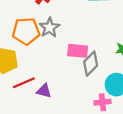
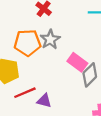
pink rectangle: (78, 51) -> (77, 62), turned 30

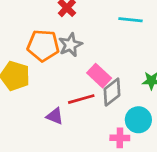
red line: (25, 93) -> (81, 99), moved

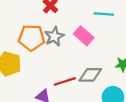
pink rectangle: (99, 76) -> (84, 36), moved
gray diamond: (112, 92) -> (90, 75), turned 40

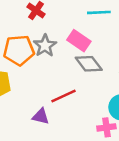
gray diamond: (90, 75) -> (89, 64), moved, turned 60

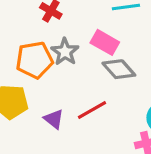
purple triangle: (41, 116) -> (54, 119), moved, turned 30

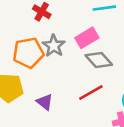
pink rectangle: (105, 42) -> (87, 38), turned -60
red line: (92, 110) -> (91, 92), moved

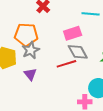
gray star: (54, 46) -> (31, 50), moved
red line: (91, 92) -> (66, 64), moved

